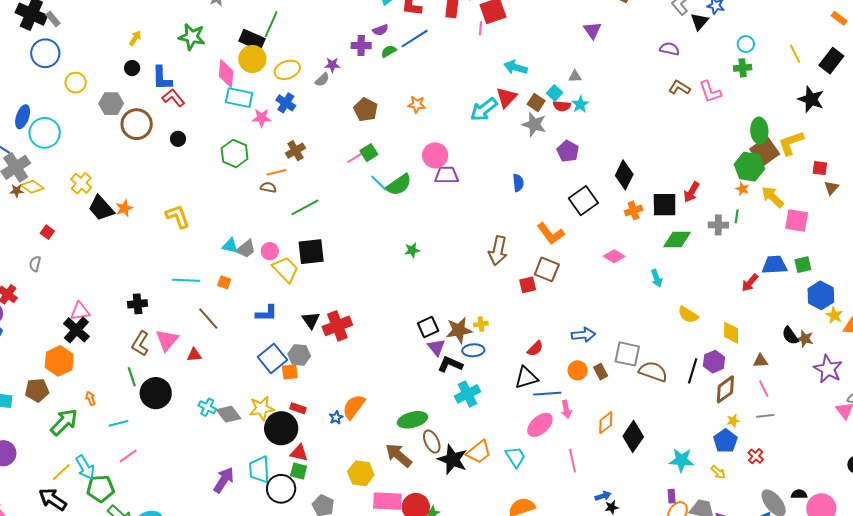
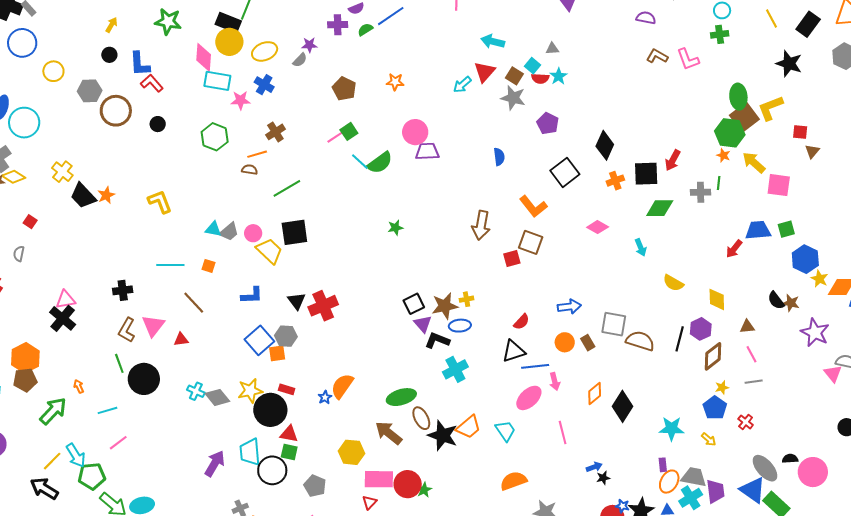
cyan arrow: (484, 110) -> (462, 85), size x0.7
orange hexagon: (59, 361) -> (25, 358), moved

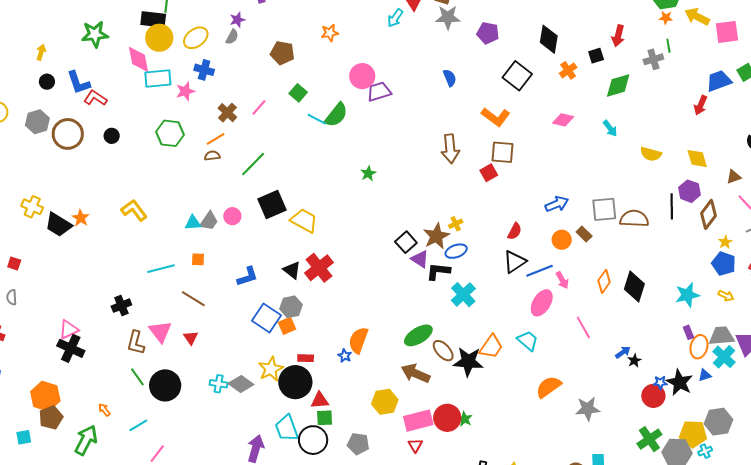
pink line: (335, 137) -> (259, 107), moved
black square: (646, 174) -> (596, 56), size x0.6
yellow trapezoid: (269, 251) -> (304, 221), moved
red triangle: (181, 339) -> (191, 338), turned -42

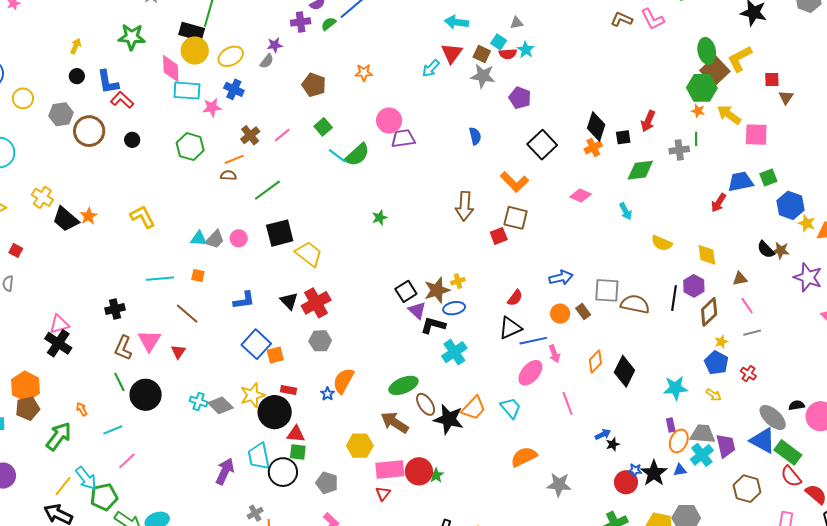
black diamond: (549, 39) -> (596, 126), moved
gray hexagon: (291, 307) -> (320, 341), moved

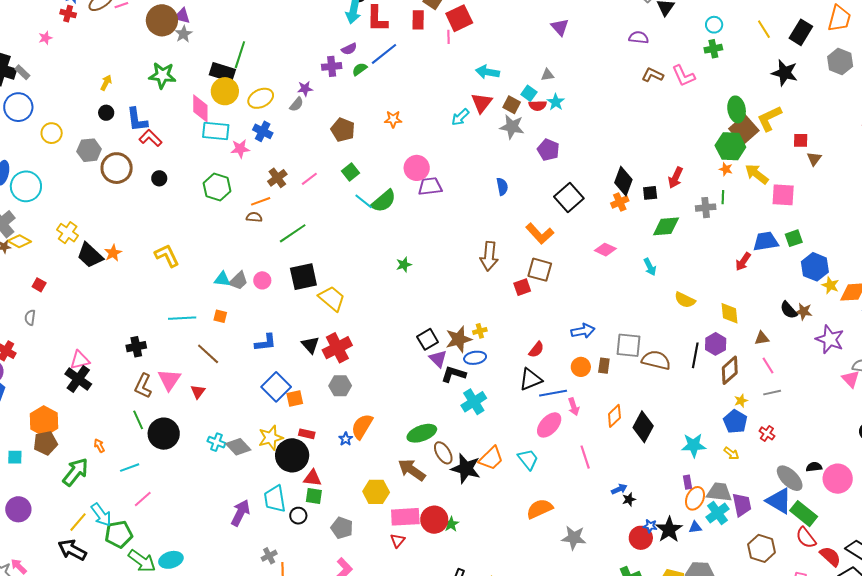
brown rectangle: (583, 311) -> (604, 366), turned 42
black circle: (283, 472) -> (298, 516), size x0.6

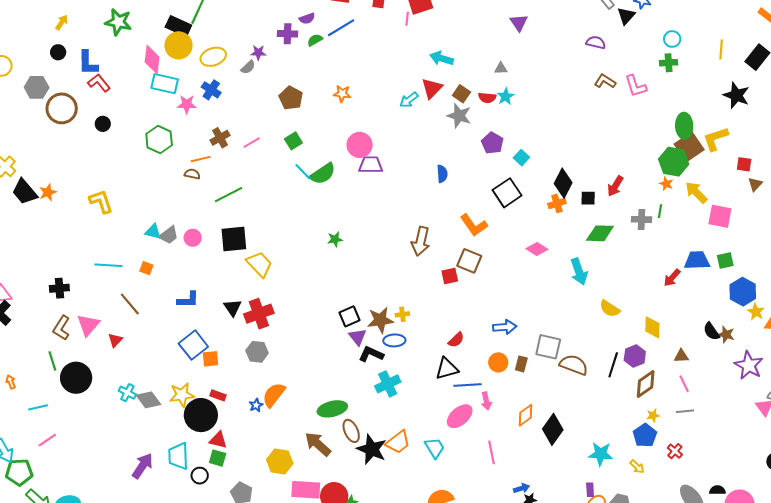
yellow line: (764, 29) -> (721, 50), turned 30
cyan square: (529, 93) -> (521, 158), moved
cyan arrow: (650, 267) -> (579, 272), size x1.5

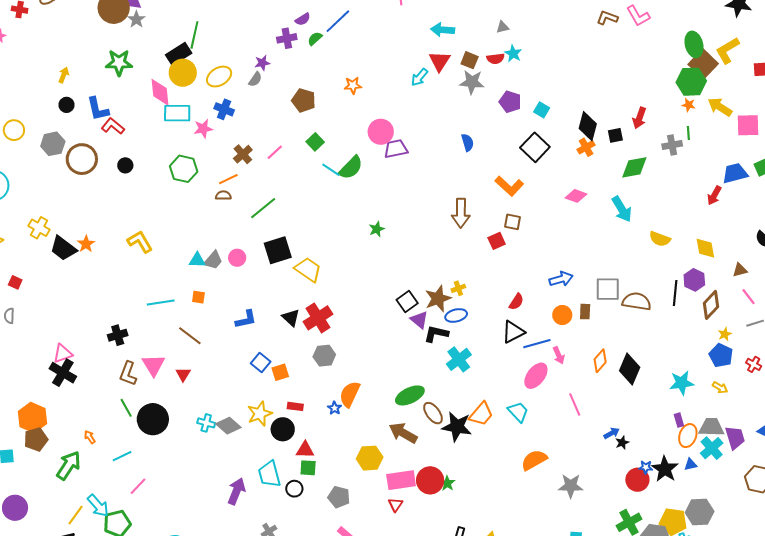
black rectangle: (178, 26) -> (179, 54), turned -45
brown square: (469, 261) -> (512, 222), size x0.7
blue square: (193, 345) -> (261, 363), size x0.7
black circle: (201, 415) -> (283, 429), size x0.7

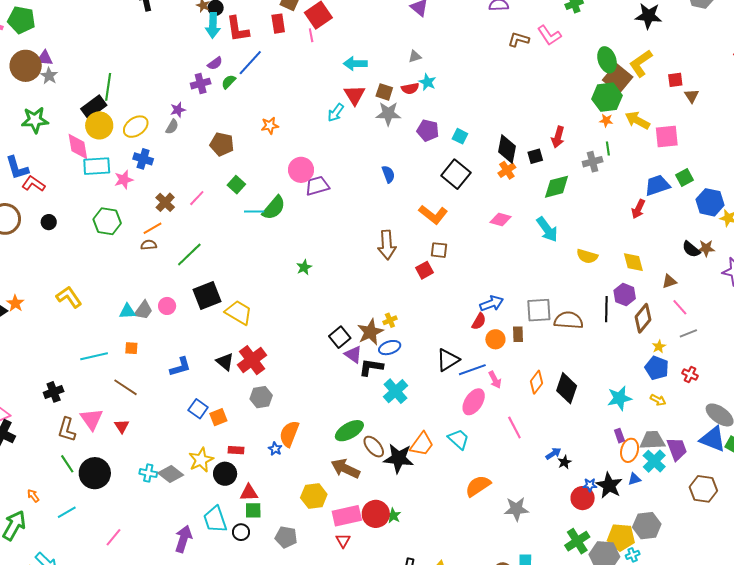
cyan line: (331, 170) -> (254, 211), turned -30
red semicircle: (516, 302) -> (479, 321), moved
pink line: (138, 486) -> (114, 537), moved

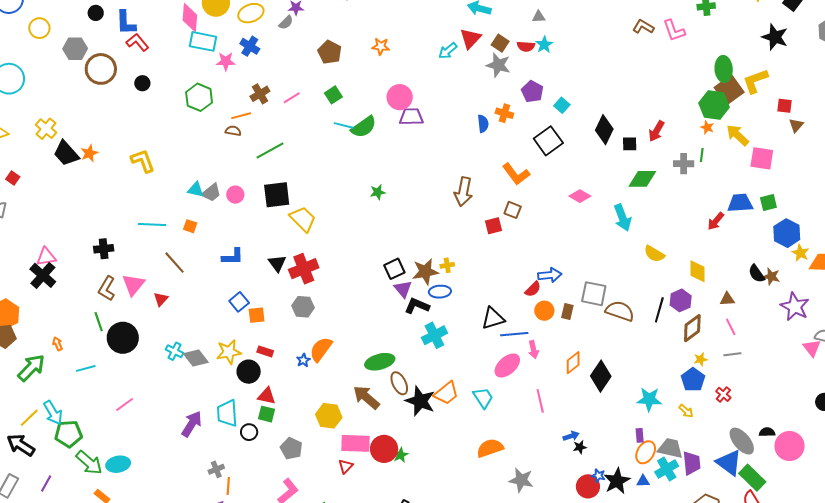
orange cross: (507, 170) -> (504, 113), moved, turned 36

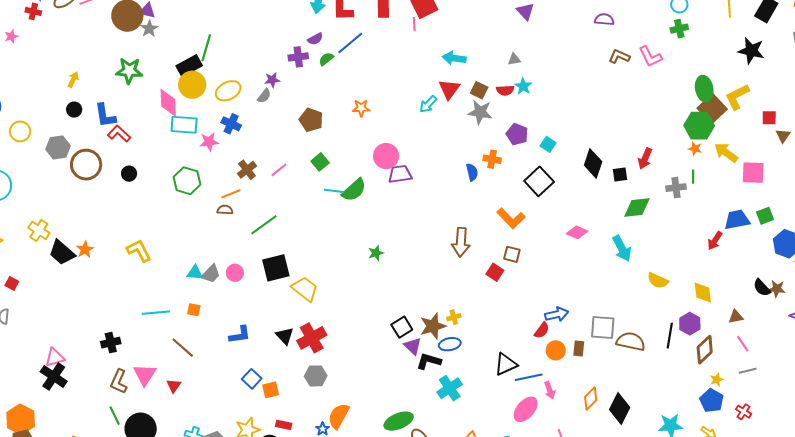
red square: (493, 226) -> (495, 272), turned -36

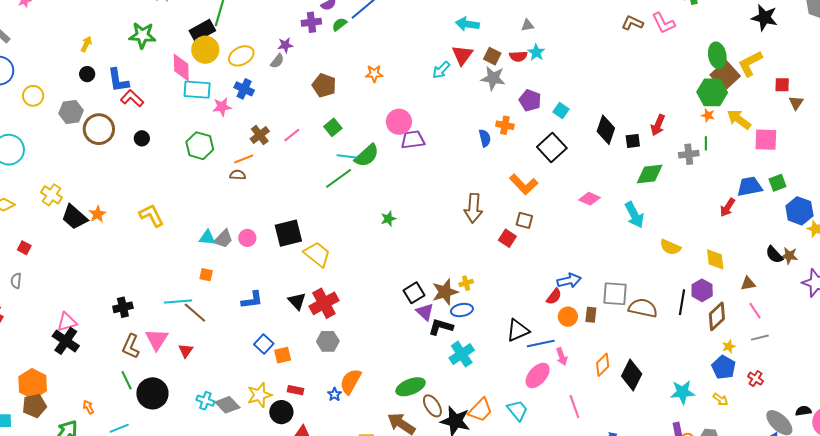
green line: (264, 225) -> (339, 178), moved
cyan line: (156, 313) -> (178, 302), moved

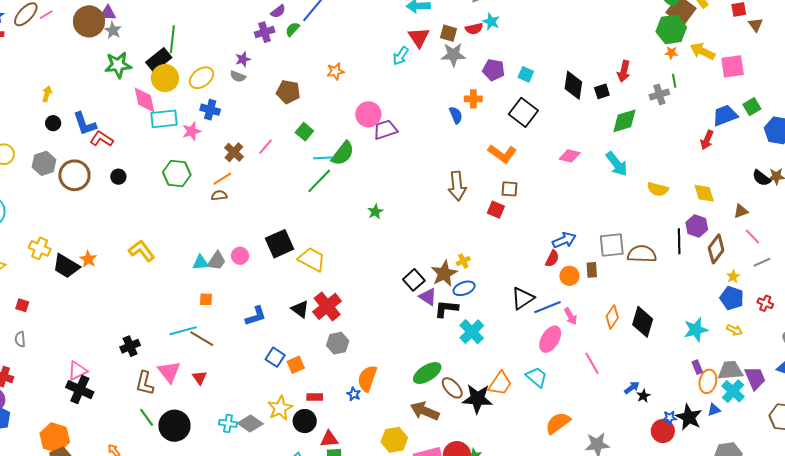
green star: (142, 35) -> (118, 65), moved
gray semicircle: (277, 61) -> (238, 76), turned 84

